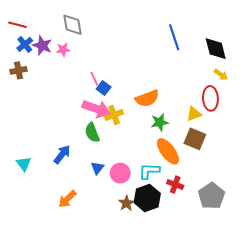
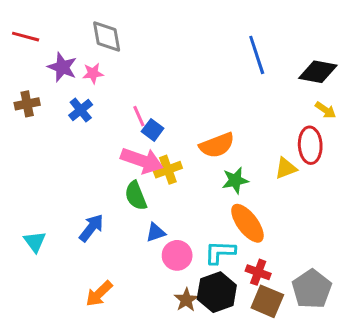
blue cross: (25, 44) -> (81, 110), moved
black diamond: (216, 49) -> (318, 72), turned -65
brown square: (195, 139) -> (267, 301), moved
blue triangle: (97, 168) -> (156, 232), moved, turned 32

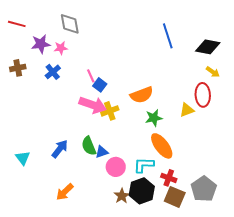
purple star: (62, 67) -> (41, 44), turned -30
green semicircle: (136, 196) -> (89, 146), moved

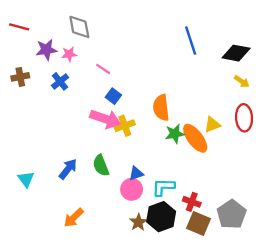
pink line: (91, 76) -> (103, 69), moved, turned -32
orange semicircle: (142, 95) -> (161, 108), turned 105
red ellipse: (203, 95) -> (244, 118), moved
orange ellipse: (162, 146) -> (195, 138), moved
blue triangle: (102, 152) -> (136, 173), moved

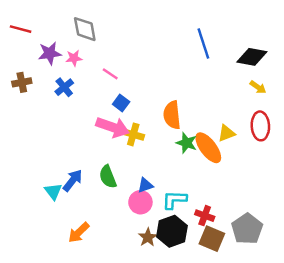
yellow cross: (125, 126) -> (133, 134), turned 36
green star: (175, 134) -> (186, 143), turned 30
cyan triangle: (26, 179) -> (53, 191), moved

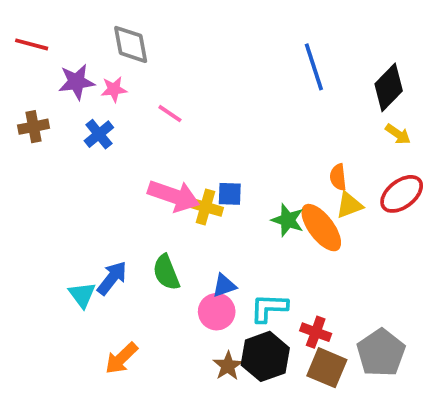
black diamond: (252, 57) -> (389, 87), turned -56
blue square: (121, 103) -> (230, 194), moved, turned -35
orange semicircle: (172, 115) -> (338, 177), moved, size x0.6
red ellipse: (260, 126) -> (402, 194), turned 56

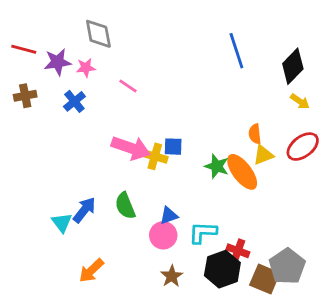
red line: (32, 44) -> (24, 49), moved
black hexagon: (265, 356) -> (222, 269), moved
brown square: (327, 368) -> (265, 279), moved

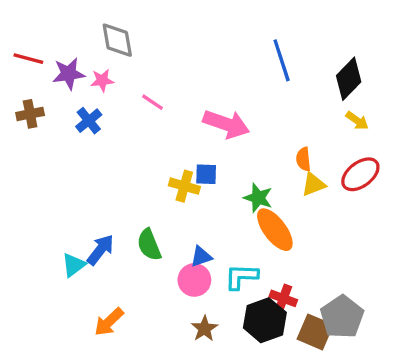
pink arrow: (131, 148) -> (226, 124), moved
orange ellipse: (242, 172) -> (275, 230), moved
cyan triangle: (62, 223) -> (74, 265), turned 30

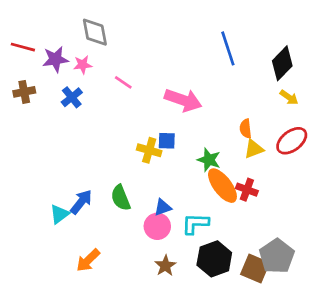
red cross: (283, 298) -> (247, 190), moved

